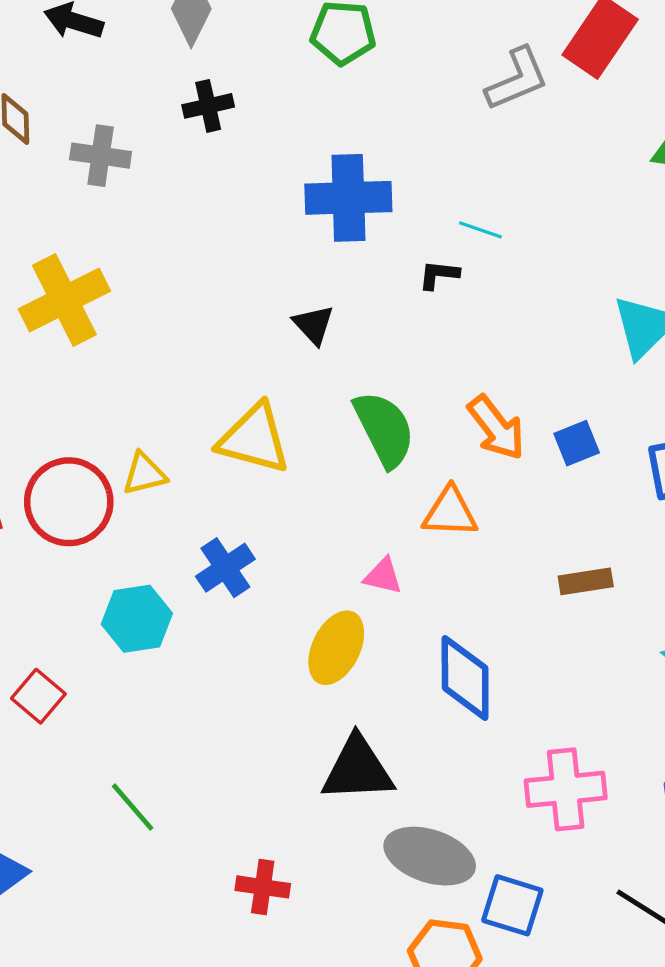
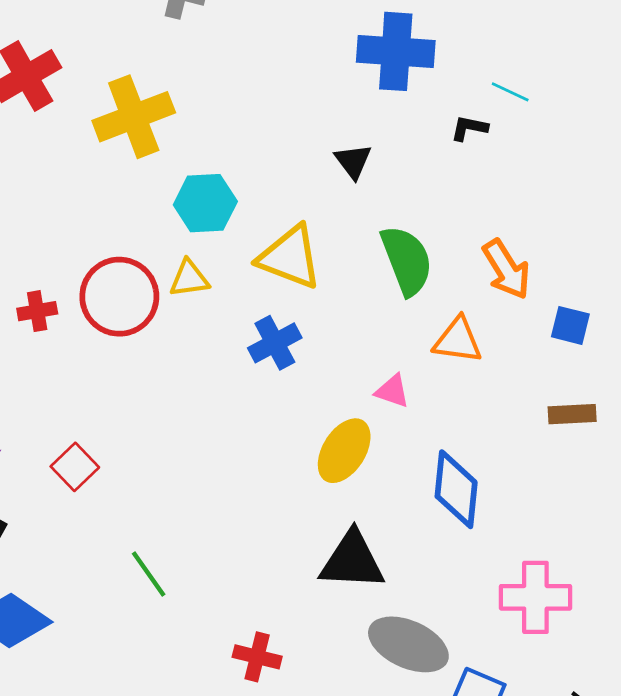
blue square: (577, 443) -> (570, 325), moved, turned 30
blue cross: (225, 568) -> (275, 343), moved
cyan hexagon: (137, 619) -> (205, 203), moved

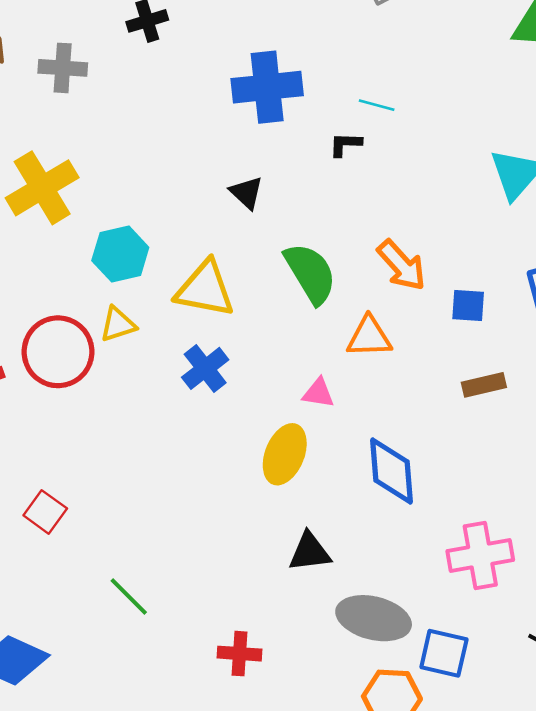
black triangle: (352, 561) -> (310, 552), size x0.7

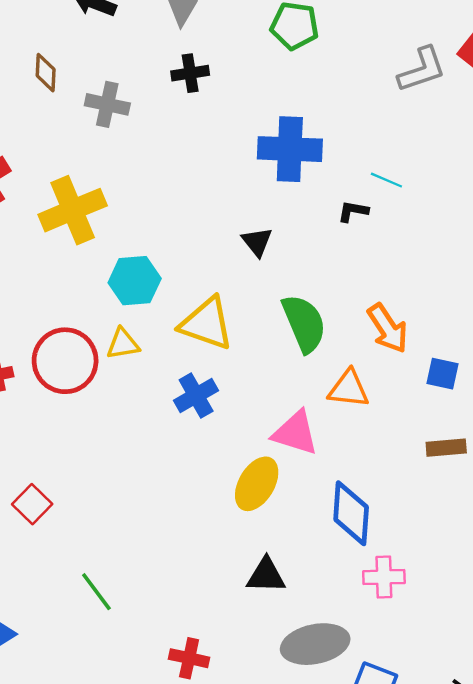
pink triangle: (318, 393) -> (295, 433), size x1.6
pink cross: (480, 555) -> (384, 577), moved, size x0.7
gray ellipse: (374, 618) -> (315, 644), turned -34

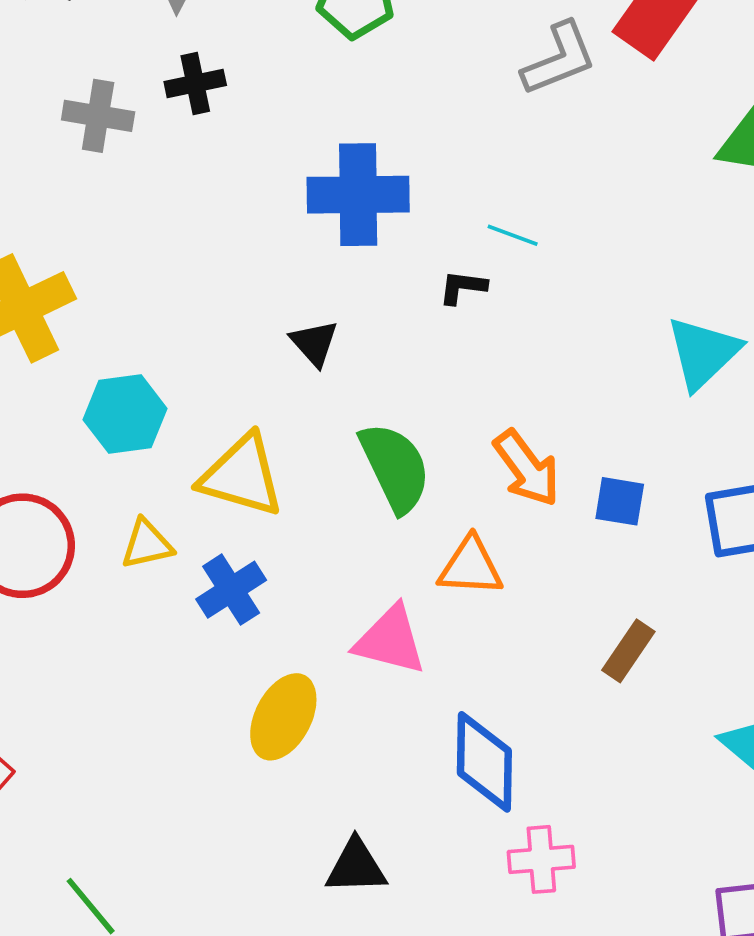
gray cross: (107, 104) -> (98, 116), moved
yellow triangle: (123, 344) -> (147, 544), moved
blue square: (442, 374) -> (620, 501), moved
brown rectangle: (446, 448) -> (628, 651), turned -48
yellow ellipse: (257, 484) -> (283, 717), moved

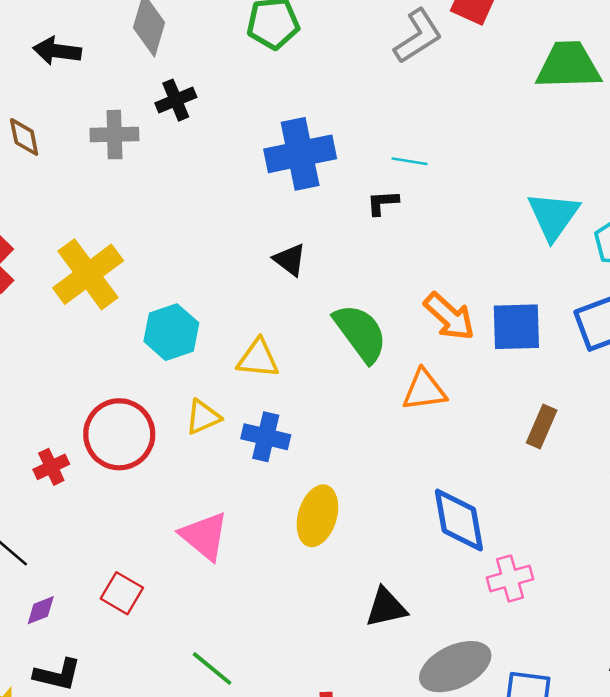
yellow triangle: (242, 476) -> (258, 359), size x0.7
blue square: (620, 501) -> (516, 327), size x1.5
blue cross: (231, 590) -> (266, 437), turned -33
pink triangle: (390, 640) -> (204, 536), moved, turned 36

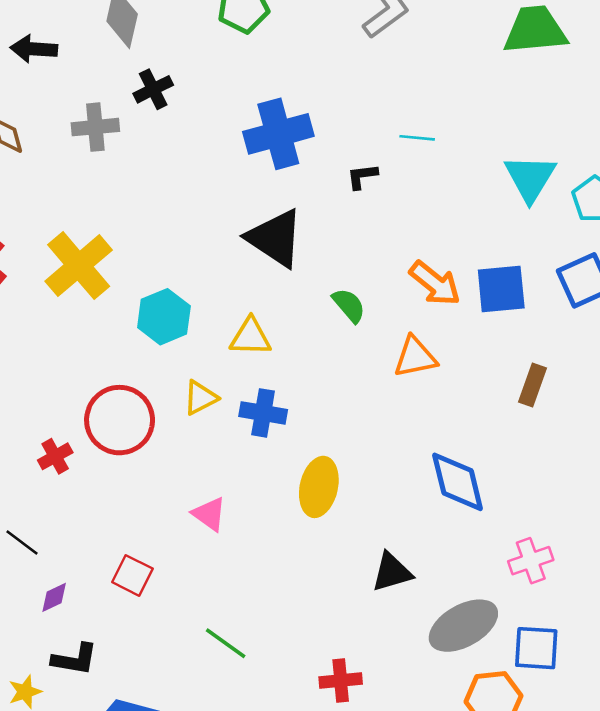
cyan line: (410, 161) -> (417, 138), moved
black triangle: (290, 260) -> (275, 238), size x1.8
green semicircle: (360, 333) -> (349, 305), size x0.6
pink triangle: (204, 536) -> (209, 514), size x0.7
pink cross: (510, 578) -> (531, 561), moved

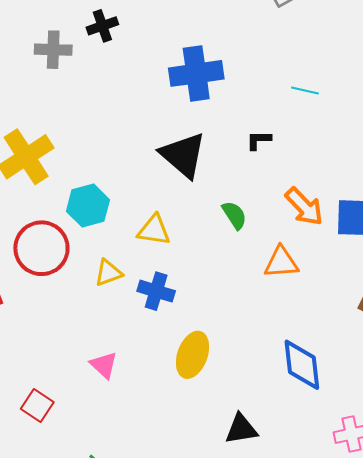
black L-shape: (362, 176) -> (259, 140), moved
red circle: (120, 420) -> (41, 248), moved

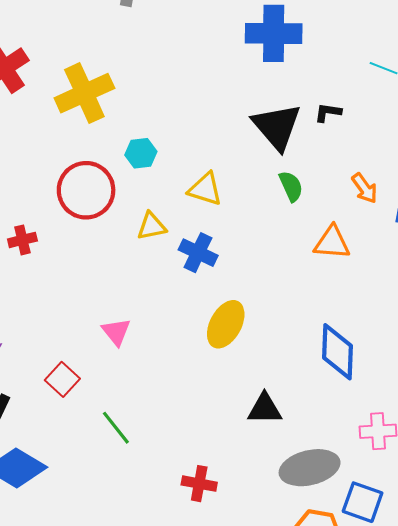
black triangle: (183, 155) -> (277, 127), moved
cyan hexagon: (88, 206) -> (141, 153), size x0.7
orange arrow: (304, 207) -> (365, 188), size x0.7
pink triangle: (104, 365) -> (116, 332), moved
red square: (37, 406) -> (62, 379), moved

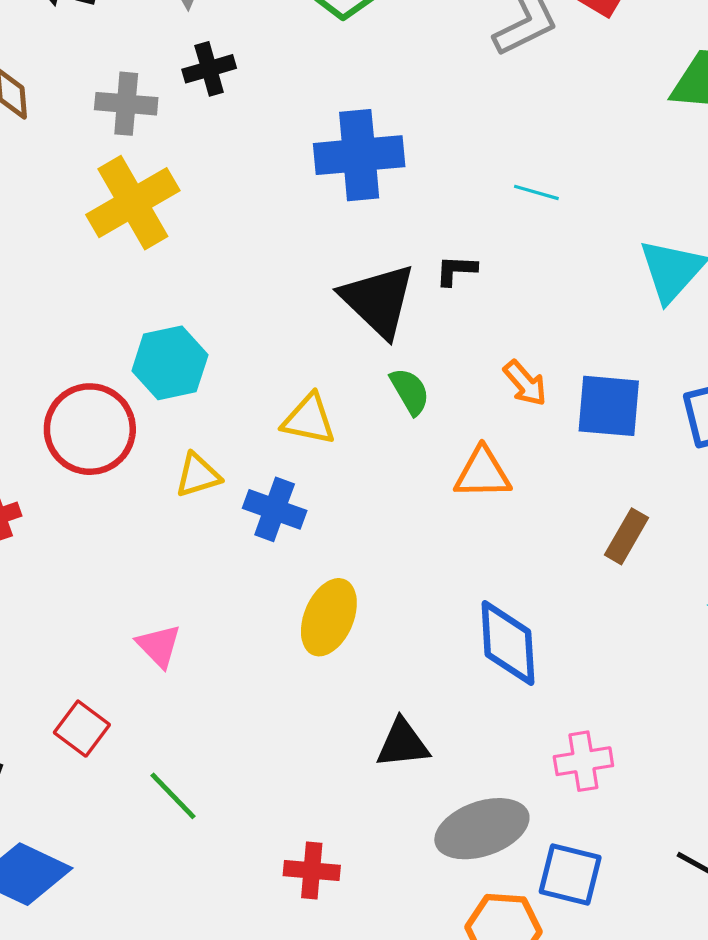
yellow cross: (84, 93) -> (133, 203), moved
cyan hexagon: (141, 153) -> (170, 363), size x1.5
yellow triangle: (205, 189) -> (309, 419), moved

